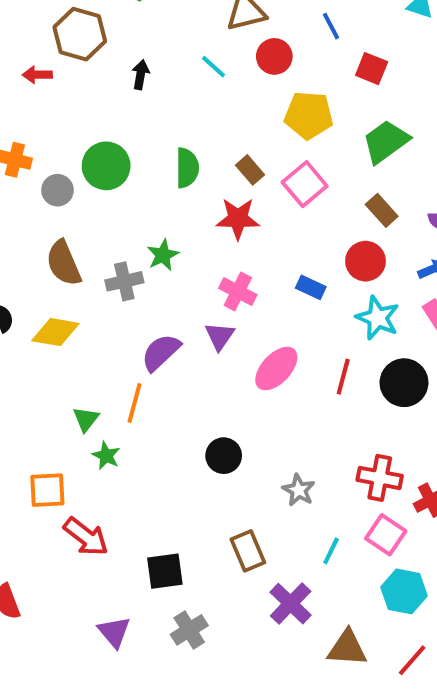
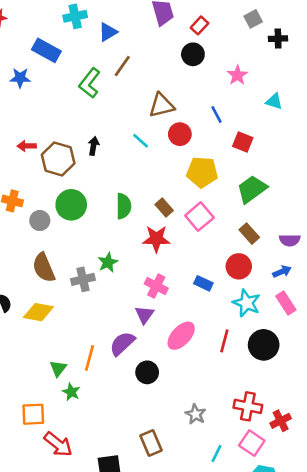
brown hexagon: (80, 34) -> (58, 159), moved
purple semicircle: (161, 352) -> (122, 344), moved
black circle: (224, 456) -> (147, 372), moved
brown rectangle: (248, 551) -> (151, 443), moved

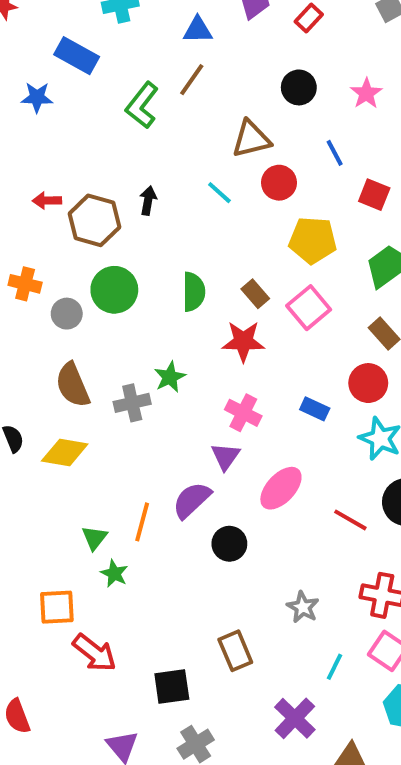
blue triangle: (108, 32) -> (198, 30), moved, turned 30
black circle: (193, 54) -> (299, 87), moved
red line: (224, 341) -> (350, 520), moved, turned -75

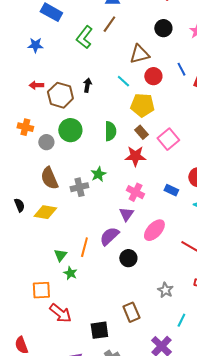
blue star: (37, 97) -> (35, 45), moved
blue line: (335, 153) -> (181, 69), moved
yellow pentagon: (313, 240) -> (142, 105), moved

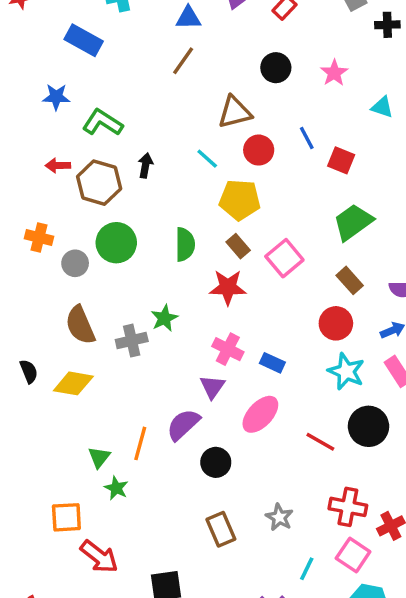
green L-shape: (84, 37) -> (103, 123), moved, turned 85
blue rectangle: (171, 190) -> (272, 363), moved
brown rectangle: (131, 312) -> (221, 529), moved

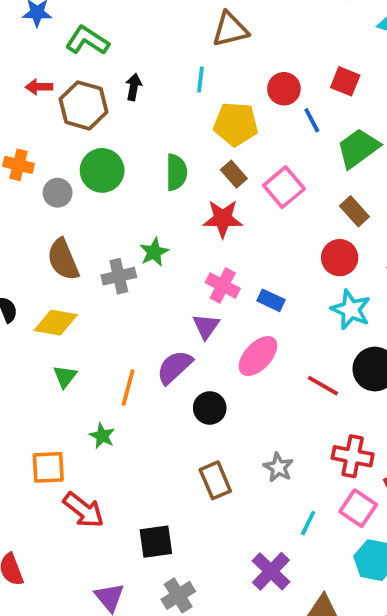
blue line: (307, 138) -> (312, 120), moved
red circle: (259, 150) -> (284, 89), moved
cyan line: (207, 159) -> (200, 79), turned 55
green triangle: (99, 457) -> (65, 376), moved

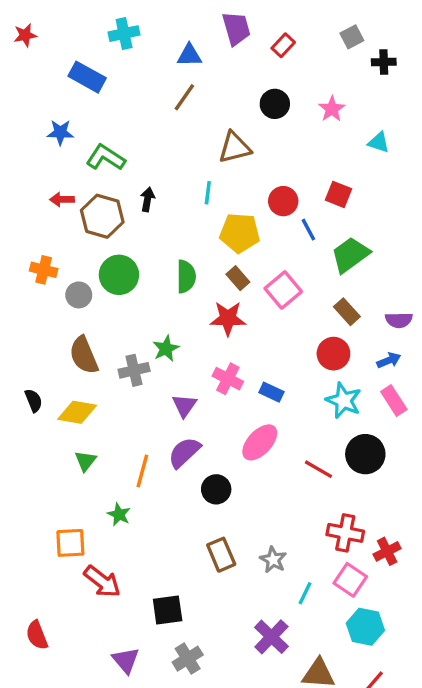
purple triangle: (206, 326) -> (184, 406), moved
gray star: (278, 467) -> (273, 560), moved

